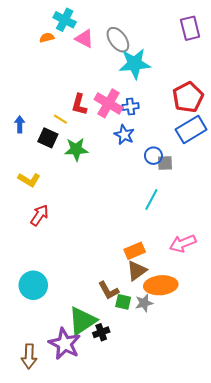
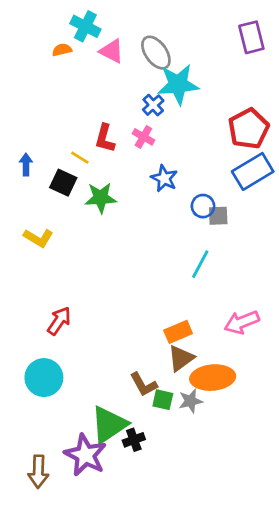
pink cross: (109, 103) -> (143, 137), size x0.6
blue cross: (130, 107) -> (153, 105), moved, turned -35
red arrow: (40, 215) -> (59, 321), moved

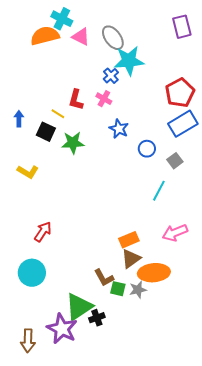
orange semicircle: (62, 50) -> (45, 36), size x2.0
gray square: (218, 216) -> (175, 161), moved, turned -35
cyan line: (200, 264) -> (159, 191), moved

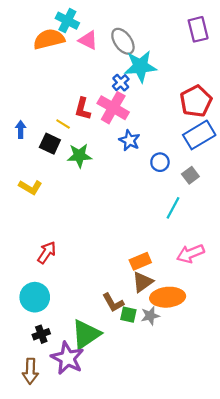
pink cross: (104, 99) -> (113, 108), size x1.8
black cross: (97, 318) -> (41, 334), moved

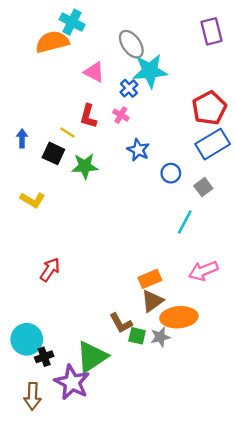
pink triangle: (88, 40) -> (94, 72), moved
pink cross: (113, 108) -> (121, 115), size x0.5
cyan circle: (35, 297) -> (27, 339), moved

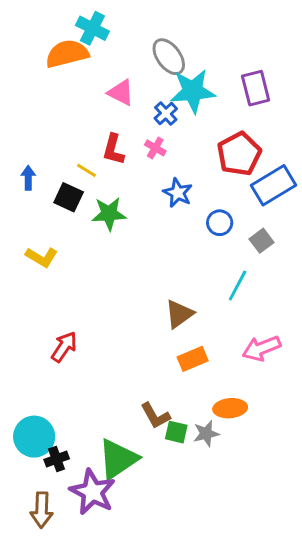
purple rectangle: (211, 31) -> (256, 88), moved
red pentagon: (209, 108) -> (239, 154), moved
brown triangle: (152, 301) -> (179, 314), moved
orange ellipse: (179, 317) -> (230, 408), size x0.7

